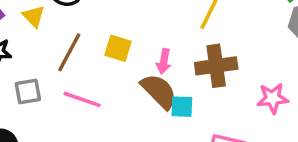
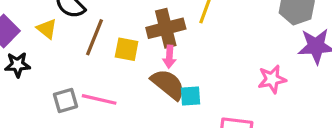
brown line: (69, 52) -> (95, 37), moved
brown cross: (216, 66) -> (166, 28), moved
gray square: (28, 92) -> (65, 100), moved

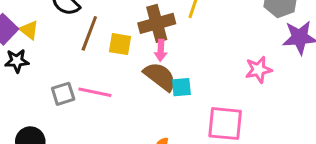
yellow triangle: (47, 29) -> (29, 30), moved

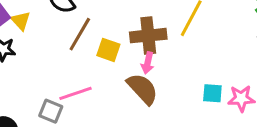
cyan square: (181, 87) -> (212, 93), moved
pink line: (95, 92) -> (75, 93), turned -40
gray square: (63, 94) -> (51, 111), moved, turned 30

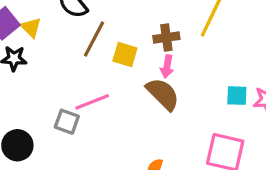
brown cross: (148, 36) -> (166, 38), size x0.7

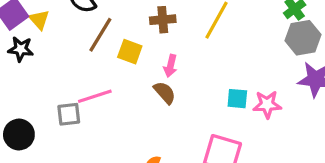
brown cross: (166, 38) -> (163, 20), moved
brown semicircle: (163, 94) -> (165, 93), size x0.7
gray square: (67, 122) -> (69, 114), turned -30

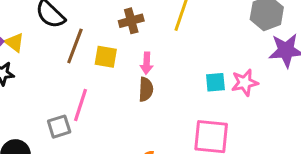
brown semicircle: (165, 93) -> (146, 89), turned 55
pink line: (95, 96) -> (80, 105), turned -44

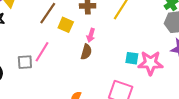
pink star: (245, 83) -> (150, 63), size x1.4

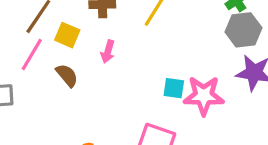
pink line: (42, 52) -> (32, 54), moved
brown semicircle: (86, 52) -> (67, 75), moved, turned -56

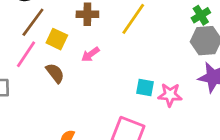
pink arrow: (108, 52) -> (90, 54), turned 36
pink star: (204, 96) -> (170, 95), size x0.7

